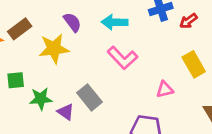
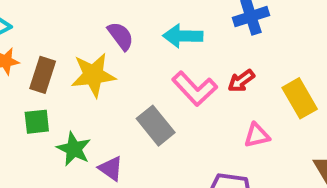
red arrow: (188, 21) -> (241, 81), moved
brown rectangle: (20, 29) -> (43, 75), moved, turned -35
gray rectangle: (89, 97) -> (156, 126), moved
green star: (41, 99) -> (74, 149), turned 30

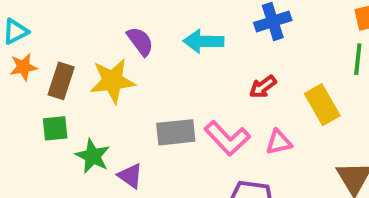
pink L-shape: (195, 89) -> (227, 138), moved
gray rectangle: (156, 126) -> (176, 132), turned -57

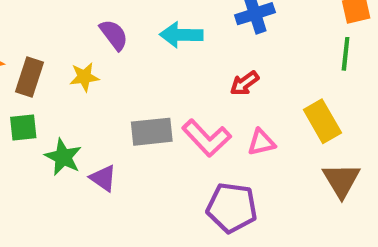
yellow star: (112, 81) -> (84, 77), size x0.6
yellow rectangle: (322, 105) -> (322, 121), moved

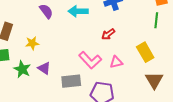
yellow star: (84, 77) -> (32, 43), moved
gray rectangle: (152, 132) -> (71, 81), moved
purple triangle: (103, 178) -> (44, 68), moved

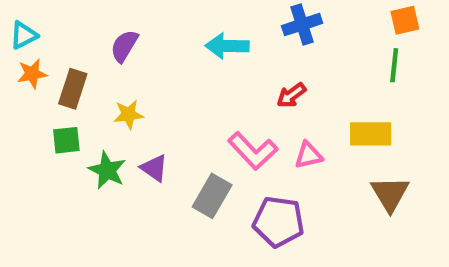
purple semicircle: (46, 11) -> (124, 46), moved, turned -112
yellow rectangle: (145, 52) -> (371, 134), turned -60
gray rectangle: (71, 81) -> (212, 196), turned -54

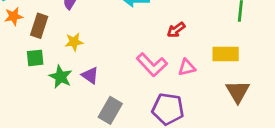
gray rectangle: (212, 196) -> (110, 110), moved

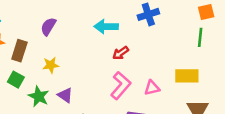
red arrow: (176, 30) -> (121, 53), moved
green square: (35, 58) -> (16, 80), turned 35
pink L-shape: (152, 65) -> (121, 86), turned -96

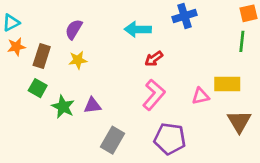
yellow star: (51, 65) -> (78, 60), moved
pink triangle: (152, 88) -> (201, 96), moved
purple triangle: (65, 95) -> (92, 105), turned -42

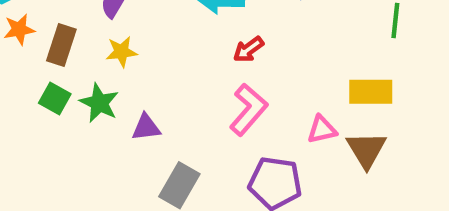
pink triangle: (201, 96) -> (322, 130), moved
green star: (63, 107) -> (99, 103), moved
brown triangle: (239, 121) -> (366, 150), moved

